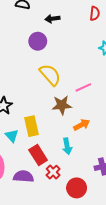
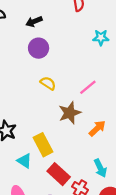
purple circle: (38, 41) -> (39, 48), moved
yellow semicircle: (50, 75) -> (48, 83), size x0.6
cyan arrow: (67, 146) -> (100, 168), moved

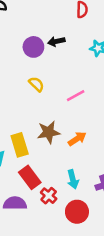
black arrow: (34, 22) -> (56, 41), moved
brown star: (70, 113) -> (49, 132), moved

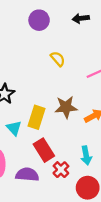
purple circle: (33, 47) -> (39, 20), moved
yellow rectangle: (20, 145) -> (36, 117), turned 30

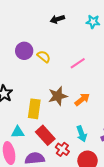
purple circle: (39, 20) -> (24, 51), moved
cyan triangle: (14, 128) -> (18, 132), moved, turned -40

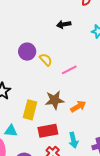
pink line: (78, 63) -> (69, 70), moved
red rectangle: (45, 135) -> (48, 131), moved, turned -66

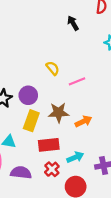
black arrow: (64, 24) -> (73, 23), moved, turned 64
purple circle: (27, 52) -> (28, 95), moved
cyan arrow: (73, 140) -> (75, 157), turned -105

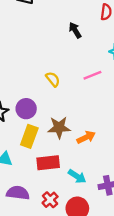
pink line: (77, 81) -> (92, 75), moved
cyan arrow: (75, 157) -> (77, 176), turned 56
red cross: (52, 169) -> (50, 200), moved

